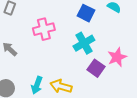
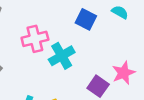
cyan cross: (84, 43) -> (62, 56), moved

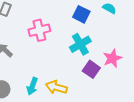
cyan cross: (62, 56) -> (80, 44), moved

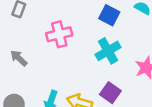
purple square: (91, 69) -> (110, 93), moved

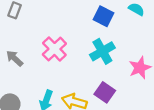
pink cross: (59, 34) -> (54, 49), moved, turned -30

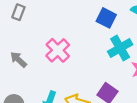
cyan cross: (102, 51) -> (120, 48), moved

